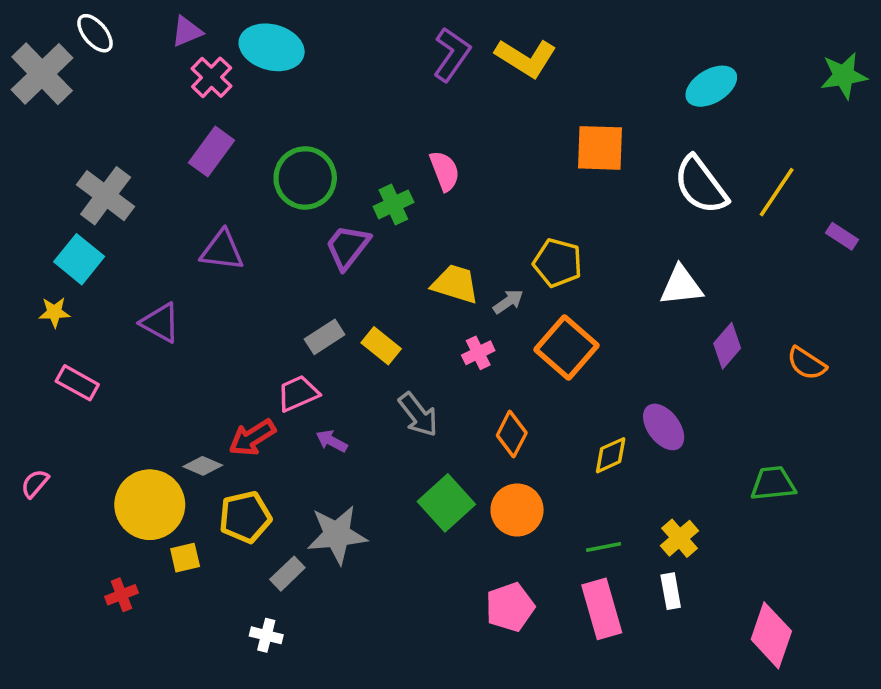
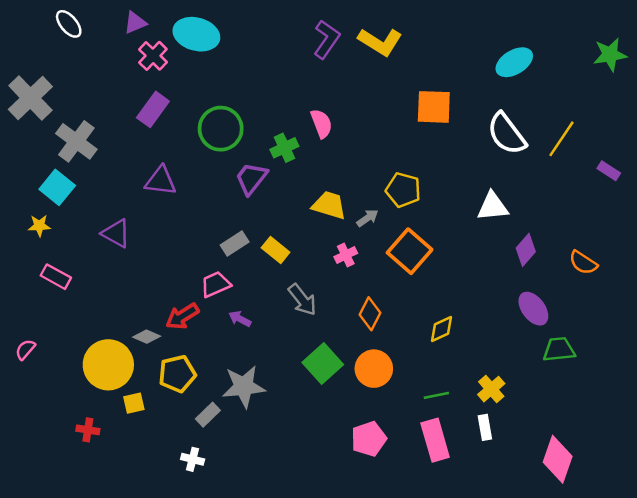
gray cross: (42, 74) -> (30, 98), moved
purple ellipse: (664, 427) -> (533, 309), moved
red cross: (121, 595) -> (88, 430), turned 30

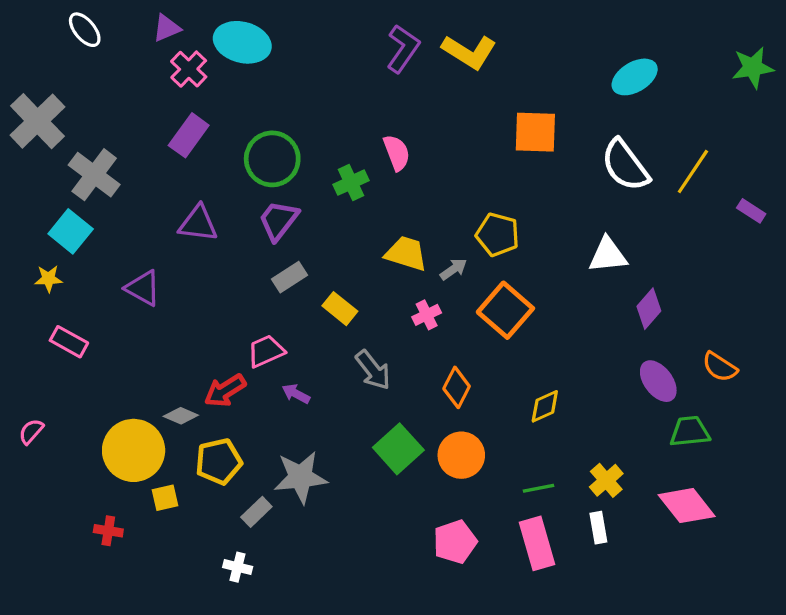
purple trapezoid: (251, 178) -> (279, 220), moved
gray rectangle: (235, 244) -> (290, 277), moved
orange semicircle: (583, 263) -> (720, 367), moved
pink diamond: (558, 459) -> (687, 506), moved, turned -57

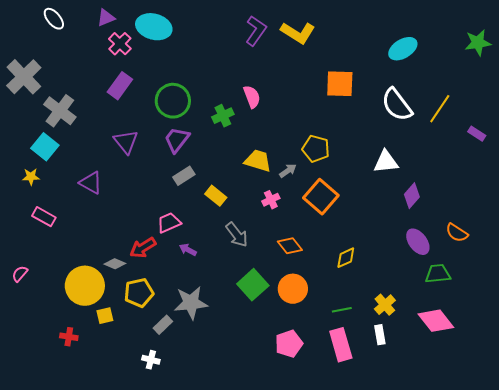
purple triangle: (198, 224) -> (126, 142), turned 44
orange diamond: (457, 387) -> (290, 246), turned -65

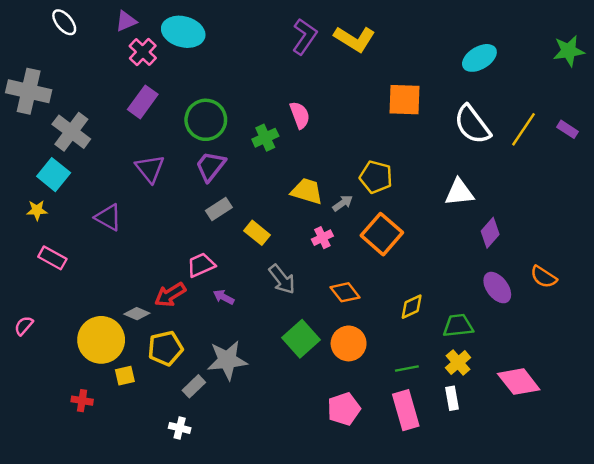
gray cross: (24, 77) -> (29, 91), turned -33
purple rectangle: (477, 134) -> (567, 129), moved
green trapezoid: (438, 274) -> (458, 326), moved

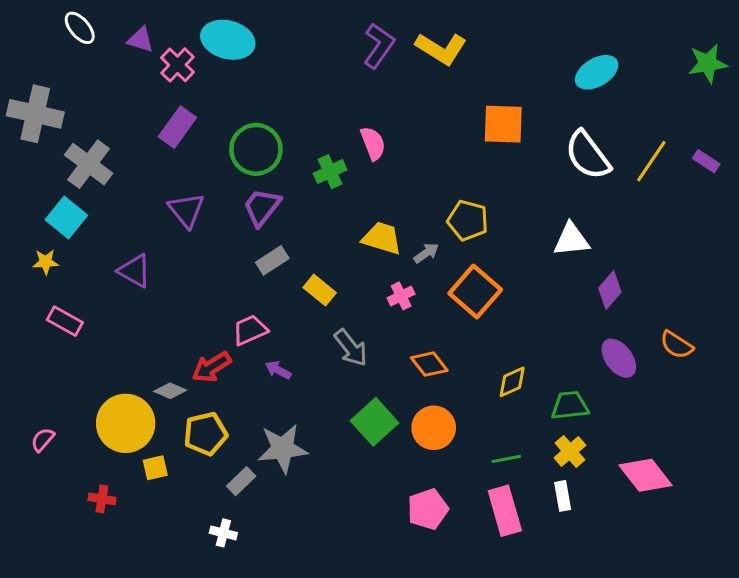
purple triangle: (126, 21) -> (140, 40), moved, turned 40
pink semicircle: (24, 326) -> (43, 440), moved

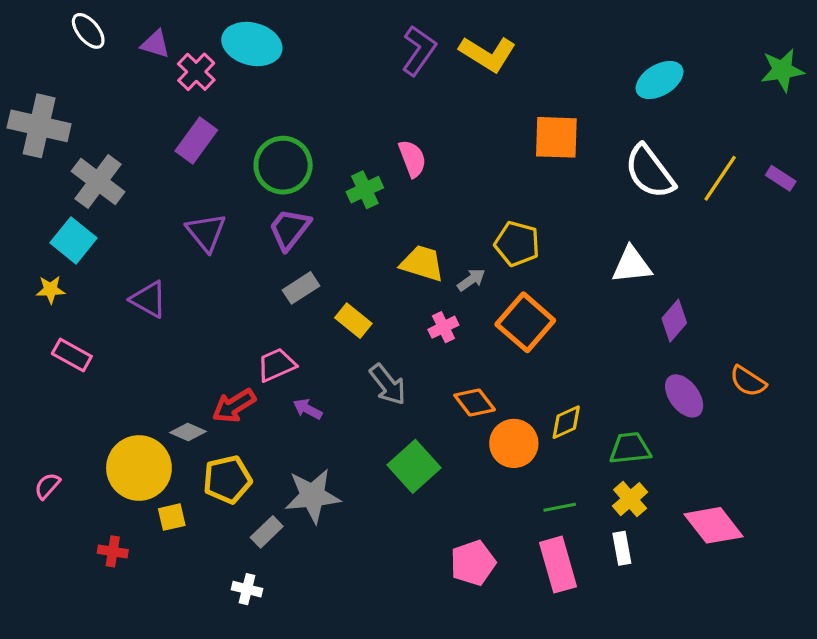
orange circle: (434, 428) -> (514, 443), moved

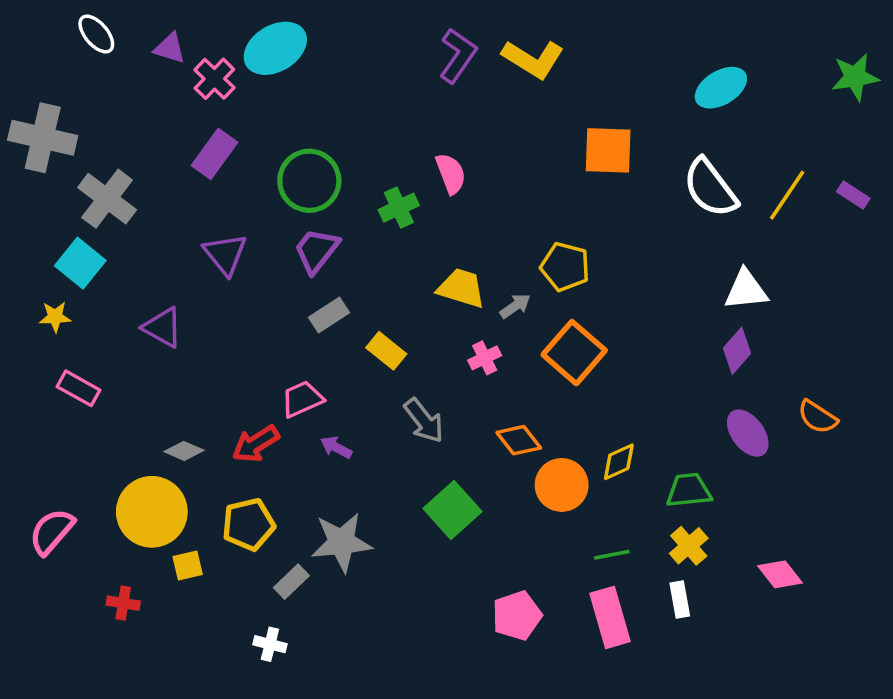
cyan ellipse: (252, 44) -> (275, 48), turned -46
white triangle: (632, 265) -> (746, 290), moved
gray diamond: (188, 432) -> (184, 451), moved
pink semicircle: (47, 486) -> (52, 532), size x1.6
pink diamond: (714, 525) -> (780, 574), size x0.7

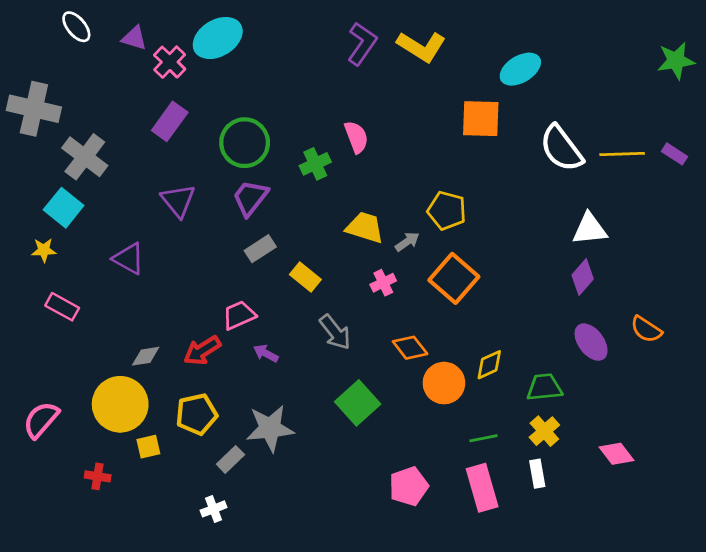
cyan ellipse: (721, 88) -> (520, 69), moved
yellow line: (787, 195) -> (622, 154), turned 54
gray diamond: (184, 451) -> (146, 356), turned -32
white cross: (270, 644) -> (213, 509), turned -35

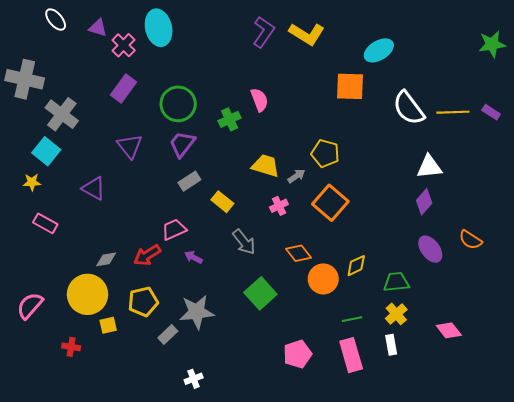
cyan ellipse: (218, 38) -> (159, 28), turned -72
white cross: (213, 509) -> (194, 379), moved

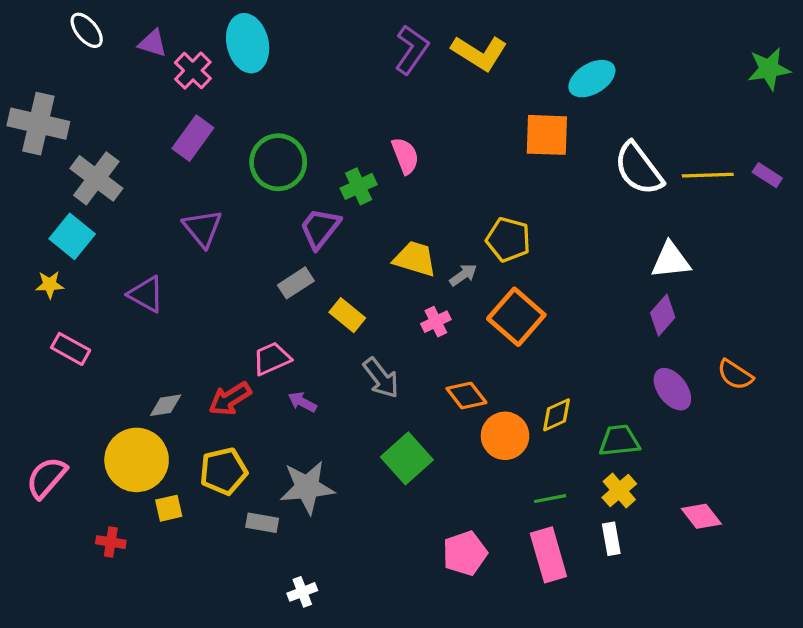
purple trapezoid: (182, 144) -> (320, 228), moved
gray rectangle: (168, 335) -> (262, 523), turned 54

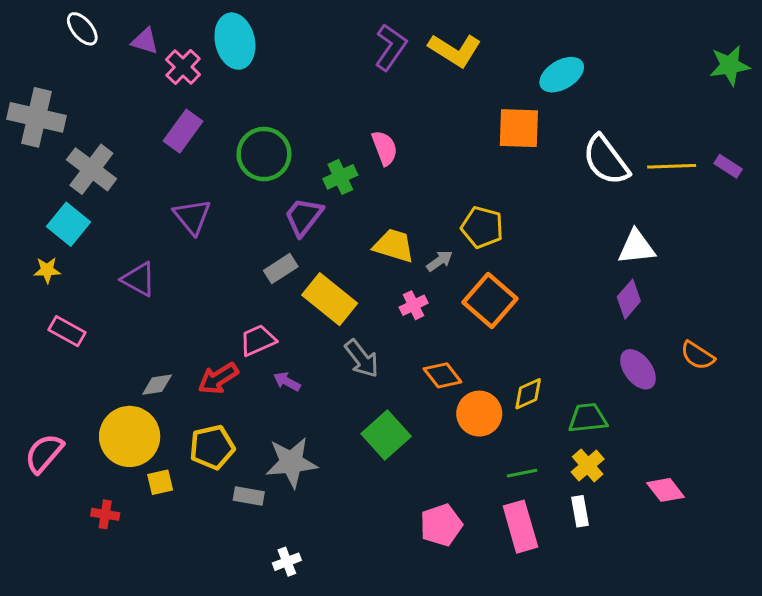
yellow rectangle: (347, 315) -> (330, 299), size x1.6

